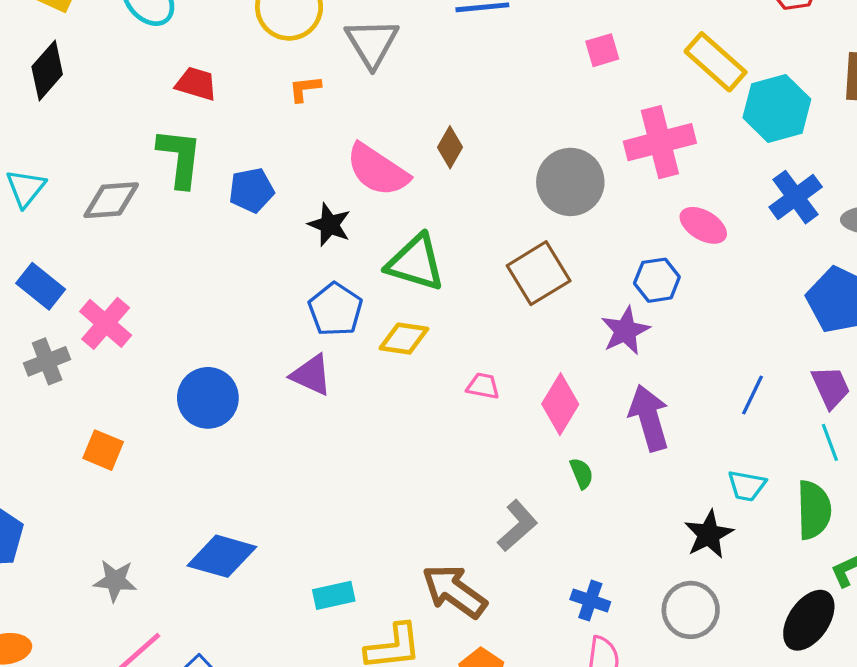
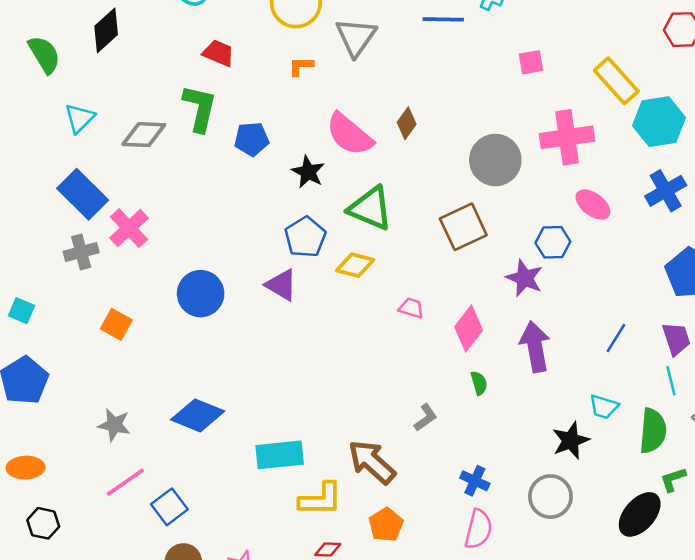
blue rectangle: (41, 286) -> (83, 194), size x1.4
purple star: (625, 331) -> (525, 278), turned -30
gray L-shape: (517, 526) -> (426, 417), size x0.7
cyan rectangle: (334, 595) -> (280, 455), size x1.5

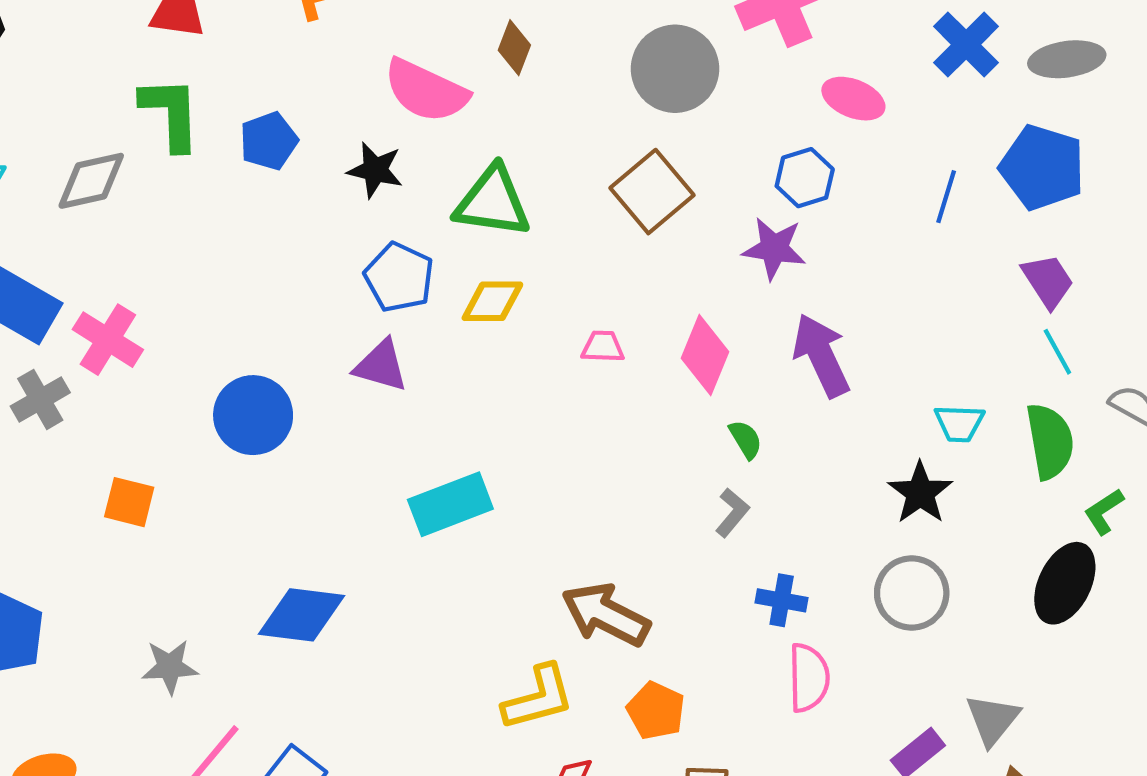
blue line: (616, 338) -> (946, 197), moved
gray L-shape: (426, 417) -> (732, 513), moved
cyan rectangle: (280, 455) -> (450, 504), moved

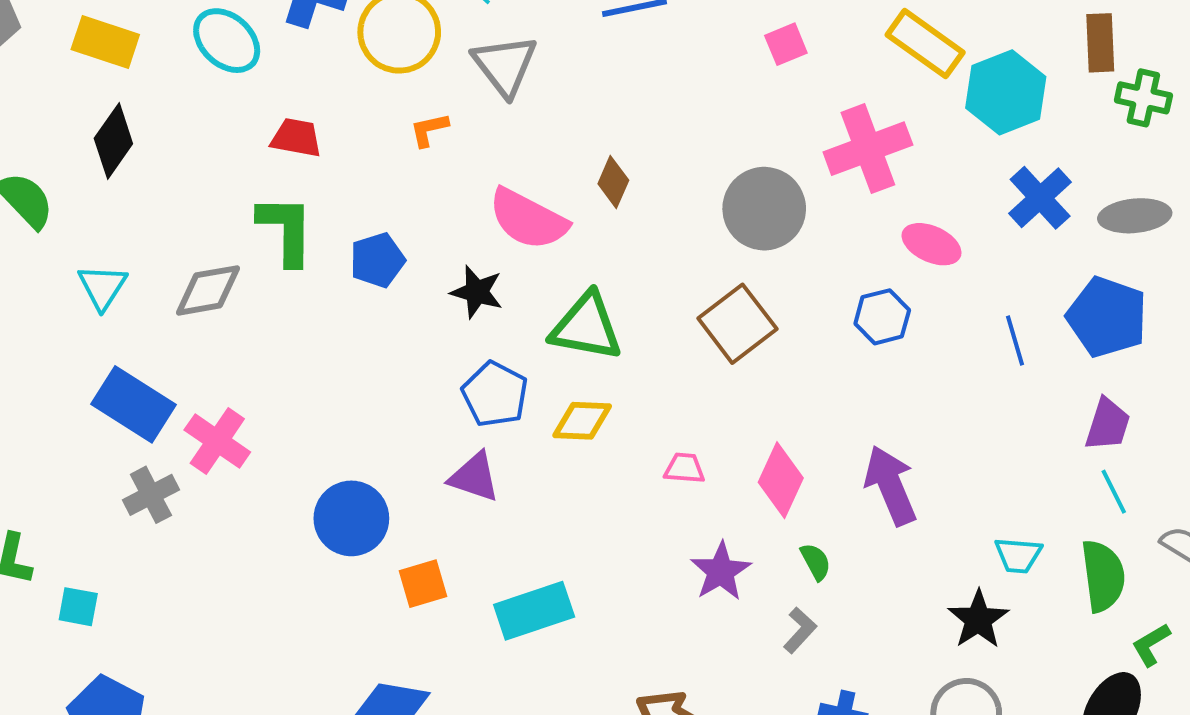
blue line: (946, 197) -> (1015, 341), turned -36
purple star: (774, 248) -> (721, 571), moved, turned 30
purple trapezoid: (1048, 281) -> (1108, 424), turned 48
orange square: (129, 502) -> (423, 584), moved, turned -33

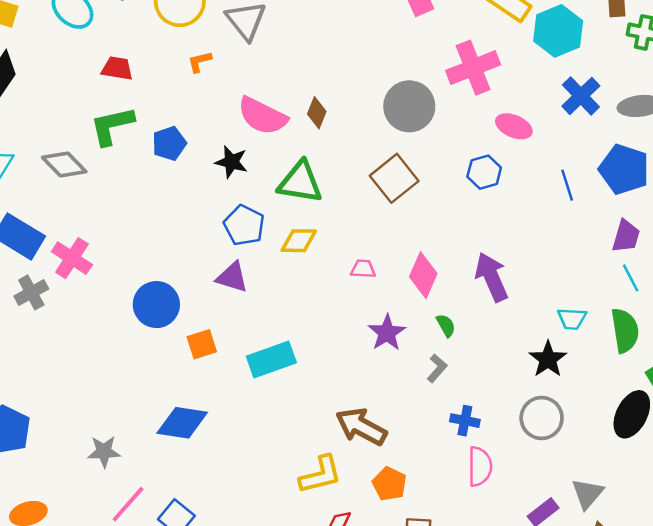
brown diamond: (613, 182) -> (317, 113), moved
green L-shape: (286, 230) -> (112, 126), turned -102
gray diamond: (208, 290) -> (64, 164), turned 57

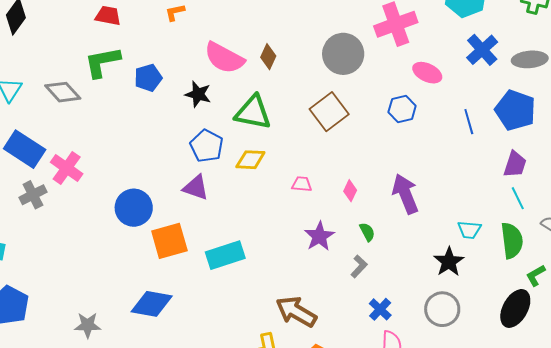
pink diamond: (423, 275) -> (350, 191), size x0.6
orange square: (202, 344) -> (169, 241), size x1.5
blue cross: (465, 421) -> (380, 309), turned 30

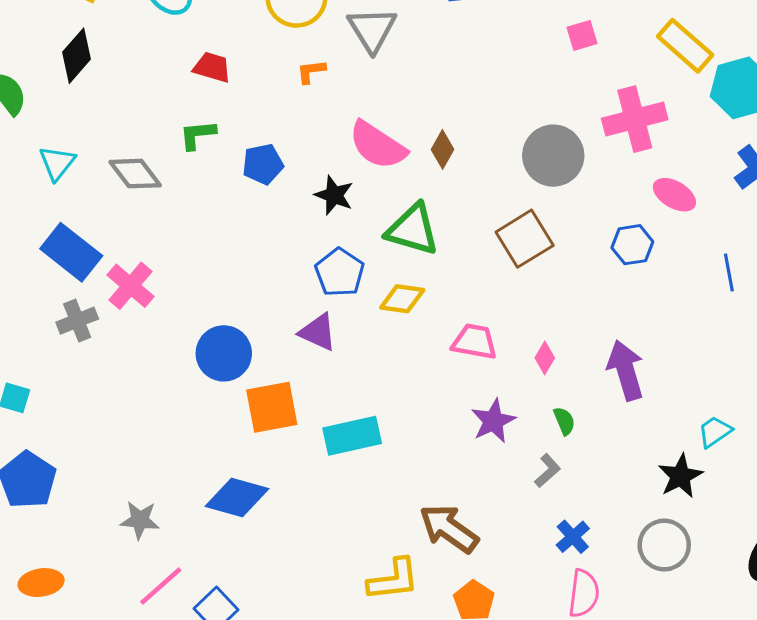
green L-shape: (102, 62) -> (197, 135), size x0.7
pink trapezoid: (302, 184) -> (474, 342), size x1.5
cyan trapezoid: (469, 230) -> (715, 432), turned 135

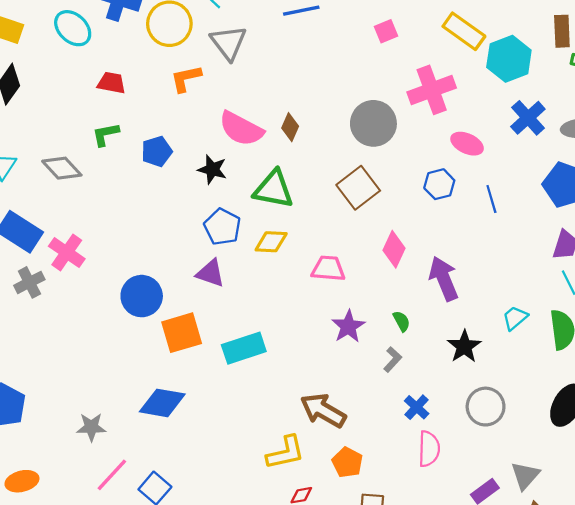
orange L-shape: (311, 71) -> (186, 78), size x1.4
blue line: (729, 272) -> (491, 199), moved
pink diamond: (545, 358) -> (394, 249), moved, size x1.5
black star: (680, 476) -> (464, 347), moved

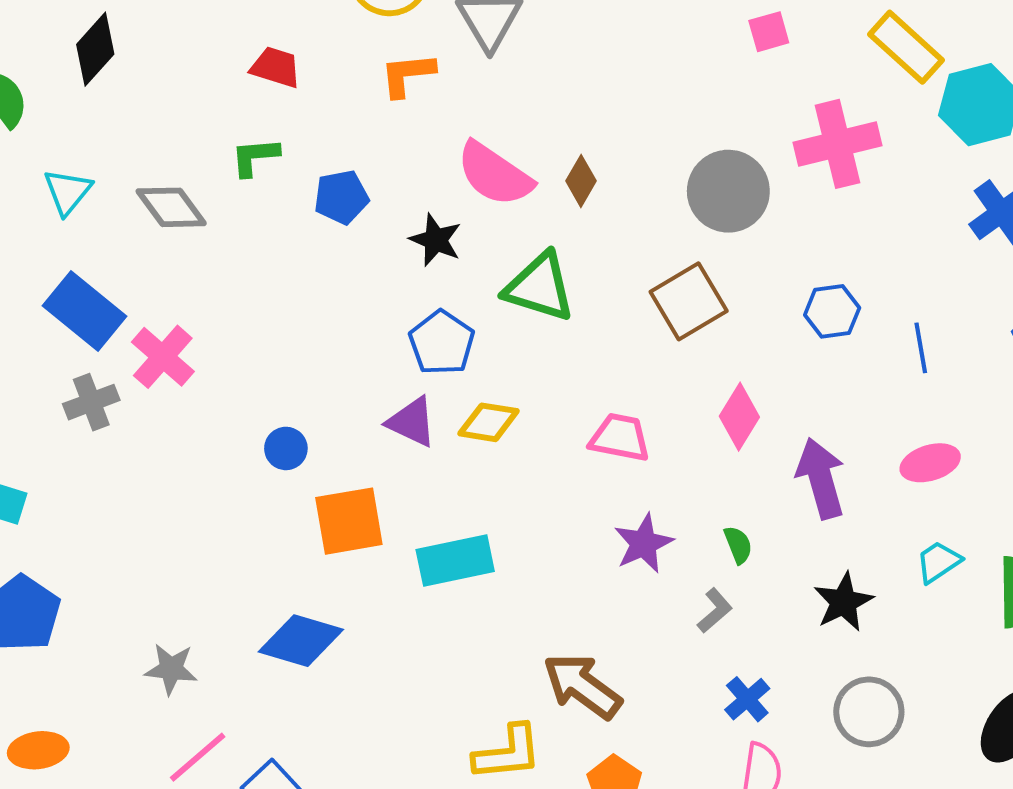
pink ellipse: (467, 144) -> (930, 463), moved, turned -48
yellow diamond: (271, 242) -> (489, 422), moved
blue circle: (142, 296) -> (286, 448), size x0.6

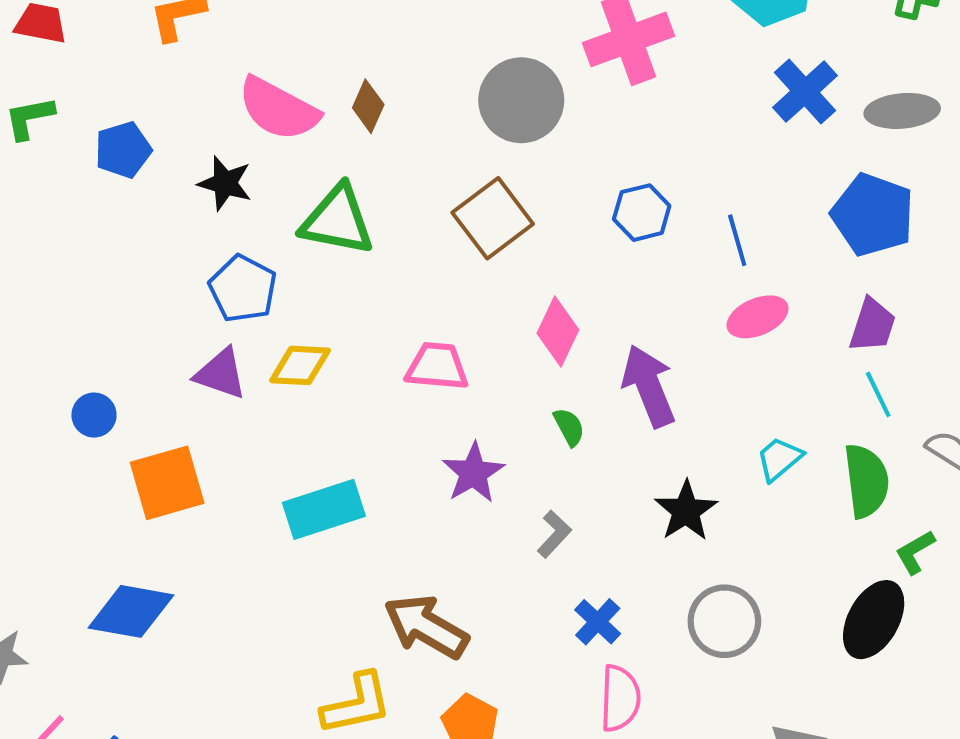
pink ellipse: (930, 463) -> (758, 317), moved
green semicircle: (738, 545) -> (569, 427), moved
cyan rectangle: (455, 561) -> (324, 509), moved

